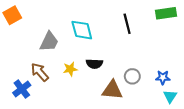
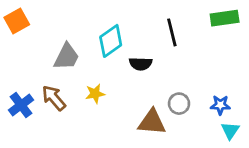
cyan diamond: (82, 30) -> (111, 41), turned 70
black semicircle: (94, 64) -> (141, 64), moved
blue cross: (22, 89) -> (21, 105), moved

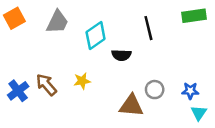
gray trapezoid: (67, 57) -> (57, 22), moved

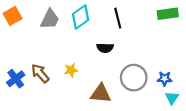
black line: (148, 28) -> (118, 18), moved
cyan diamond: (96, 35) -> (81, 17), moved
gray circle: (155, 90) -> (134, 78), size x1.6
brown triangle: (131, 106) -> (101, 94), moved

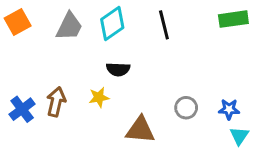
black semicircle: (105, 48) -> (118, 69), moved
brown arrow: (40, 73) -> (56, 102), turned 54
gray circle: (134, 78) -> (186, 108), size x0.6

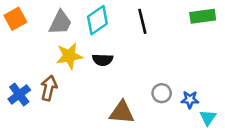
yellow star: (99, 97) -> (69, 56), moved, size x1.5
blue star: (229, 109) -> (190, 100), moved

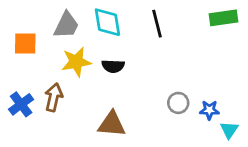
orange square: (15, 19) -> (25, 43), moved, turned 30
cyan diamond: (97, 20) -> (107, 22), turned -64
brown triangle: (122, 112) -> (112, 124), moved

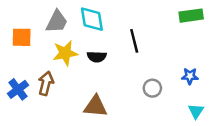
black line: (157, 24) -> (134, 41), moved
blue star: (209, 110) -> (190, 76), moved

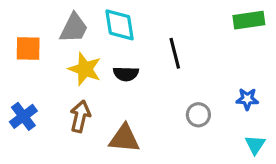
yellow star: (65, 53) -> (85, 69), turned 30
brown arrow: (46, 83) -> (80, 116), moved

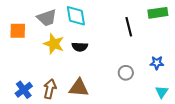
gray trapezoid: (74, 28) -> (47, 18), turned 45
black line: (175, 53) -> (129, 27), moved
blue cross: (23, 116) -> (24, 90), moved
brown arrow: (80, 116) -> (50, 89), moved

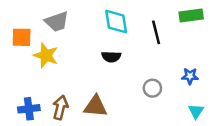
cyan diamond: (76, 16) -> (116, 22), moved
yellow star: (54, 44) -> (46, 55), moved
black semicircle: (80, 47) -> (111, 57), moved
blue cross: (24, 90) -> (29, 109), turned 30

